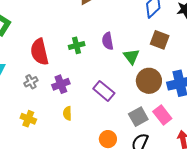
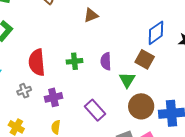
brown square: (160, 40) -> (145, 59), moved

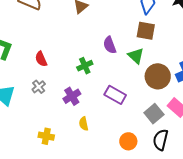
green cross: (74, 61) -> (85, 66), moved
red semicircle: (37, 62) -> (41, 59), moved, size x0.6
gray cross: (24, 91) -> (39, 87), moved

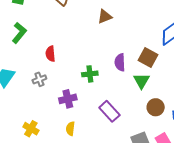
brown square: (146, 31) -> (148, 58), moved
brown circle: (158, 76) -> (156, 107), size x0.7

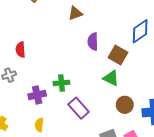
purple semicircle: (120, 62) -> (93, 42), moved
green cross: (90, 74) -> (62, 83), moved
green triangle: (141, 81) -> (111, 78), turned -36

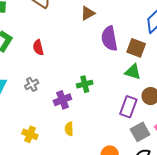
purple semicircle: (93, 42) -> (109, 38), size x1.4
red semicircle: (20, 50) -> (38, 47), moved
purple rectangle: (79, 108) -> (128, 107), moved, turned 70

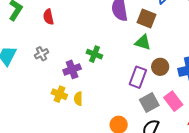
green cross: (85, 84) -> (94, 54), turned 35
yellow cross: (30, 134) -> (59, 94), moved

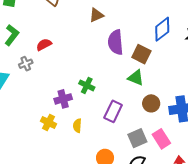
red semicircle: (48, 17) -> (44, 45), turned 70
gray cross: (41, 54) -> (26, 64), moved
purple rectangle: (138, 77) -> (113, 111), moved
yellow semicircle: (78, 99) -> (77, 126), moved

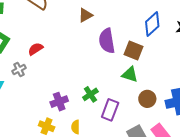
green cross: (87, 85) -> (90, 94), moved, turned 35

